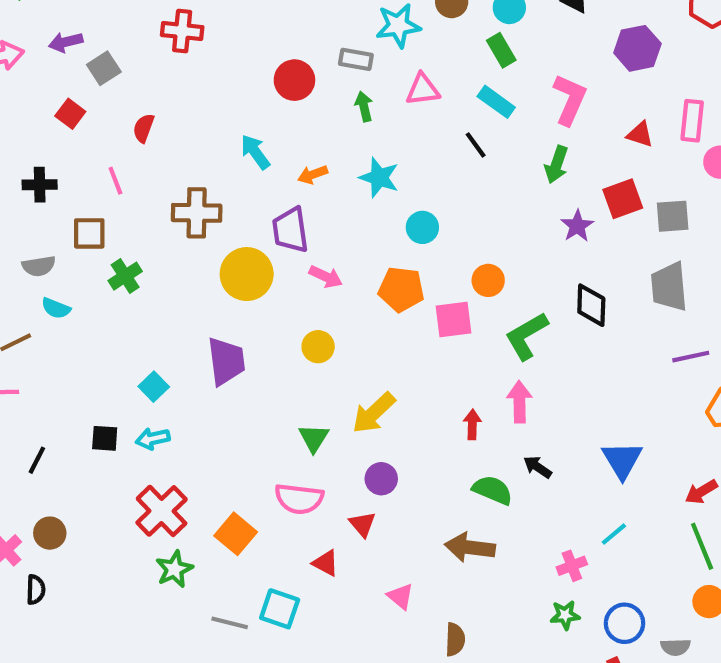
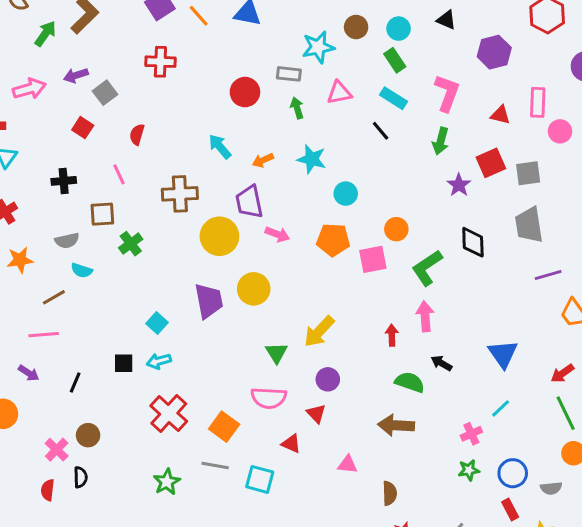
yellow circle: (318, 347) -> (254, 289), moved, size x1.4
green star: (174, 569) -> (167, 482), moved
pink triangle: (400, 596) -> (348, 464), turned -30
gray line: (230, 623) -> (215, 466), moved

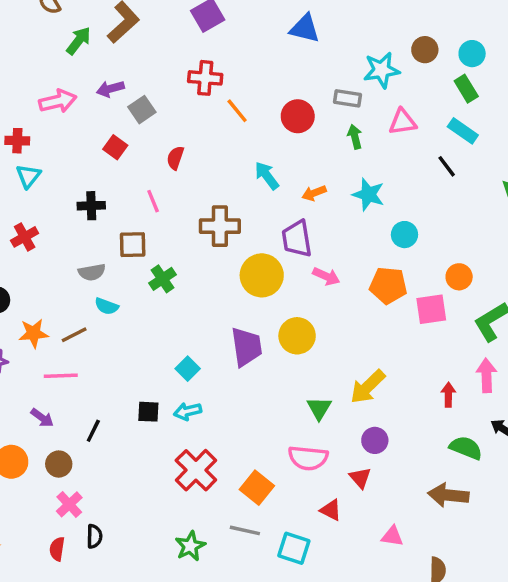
orange line: (199, 16) -> (237, 111), moved
orange star: (20, 260) -> (33, 333), moved
brown circle: (88, 435) -> (59, 464), moved

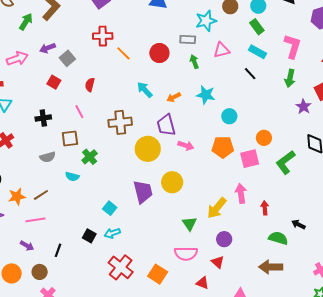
cyan semicircle: (106, 306) -> (72, 177), moved
pink arrow: (486, 375) -> (241, 193), moved
black square: (148, 412) -> (89, 236), turned 32

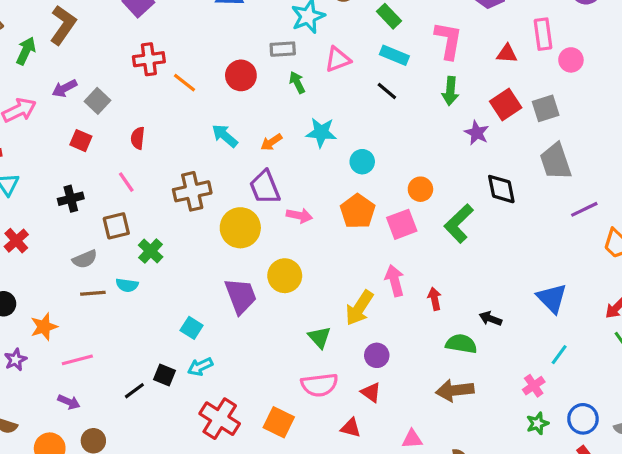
orange pentagon: (223, 147) -> (358, 211), turned -30
brown line: (41, 195) -> (93, 293), moved, turned 35
black line: (58, 250) -> (134, 391), moved, turned 40

